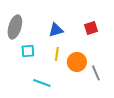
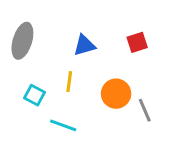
cyan square: (28, 51) -> (35, 95), moved, turned 32
yellow line: (57, 54) -> (69, 82), moved

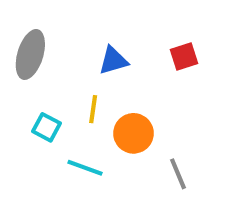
orange circle: (116, 94) -> (134, 133), moved
gray line: (145, 110) -> (178, 174), moved

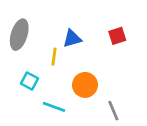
yellow line: (93, 109) -> (54, 57), moved

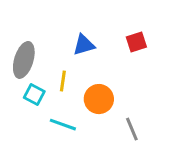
gray ellipse: (19, 35) -> (24, 60), moved
yellow line: (54, 57) -> (63, 81), moved

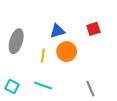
cyan square: (34, 95) -> (12, 87), moved
orange circle: (99, 99) -> (67, 52), moved

